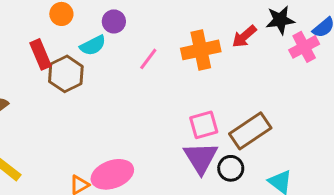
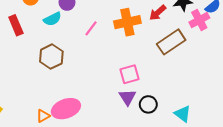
brown hexagon: (66, 74) -> (51, 57), moved
brown rectangle: (250, 131) -> (171, 42), moved
purple triangle: (201, 158) -> (127, 97), size x0.7

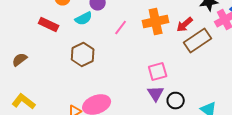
red arrow: (158, 13) -> (185, 24), moved
red rectangle: (16, 25) -> (49, 24), turned -42

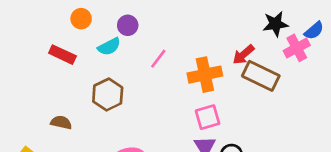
orange cross: (156, 22) -> (205, 75), moved
brown rectangle: (198, 40) -> (261, 76), turned 60
brown semicircle: (20, 60) -> (61, 122), moved, turned 49

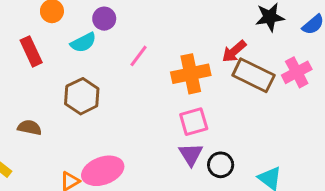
pink cross: (297, 48) -> (297, 72), moved
red rectangle: (62, 55) -> (31, 51), turned 40

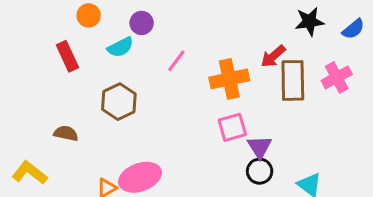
brown rectangle: (253, 75) -> (293, 80), turned 63
purple triangle: (191, 154) -> (260, 147), moved

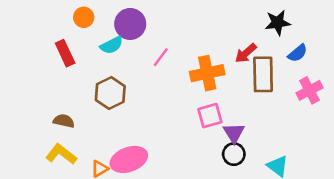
purple circle: (142, 23) -> (130, 24), size x1.5
blue semicircle: (353, 29) -> (298, 53), moved
pink cross: (337, 77) -> (310, 90), moved
yellow L-shape: (30, 173) -> (61, 154), moved

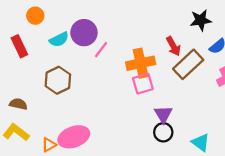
purple circle: (130, 24) -> (84, 33), moved
red arrow: (246, 53) -> (173, 46), turned -78
brown rectangle: (263, 74) -> (188, 64), turned 48
pink square: (210, 116) -> (143, 84), moved

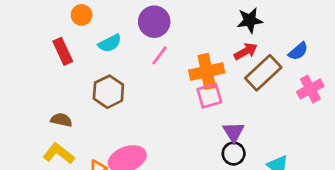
black star: (201, 20) -> (250, 20), moved
purple circle: (84, 33) -> (154, 22), moved
red arrow: (173, 46) -> (246, 51), turned -90

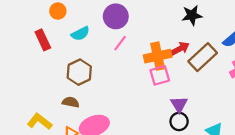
red arrow: (246, 51) -> (180, 49), moved
brown semicircle: (61, 120) -> (71, 102), moved

